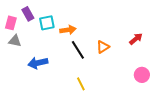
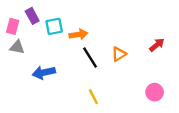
pink circle: (142, 75) -> (155, 92), moved

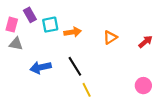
orange triangle: (119, 54) -> (110, 37), moved
black line: (90, 58) -> (75, 66), moved

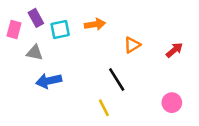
orange arrow: (73, 32) -> (95, 24), moved
gray triangle: (16, 44) -> (35, 53), moved
black line: (75, 66) -> (117, 80), moved

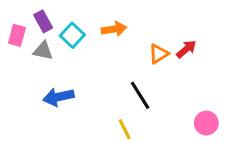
cyan square: (60, 29) -> (72, 35), turned -36
red arrow: (174, 50) -> (186, 49), moved
gray triangle: (35, 53) -> (43, 51), moved

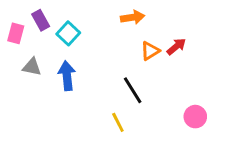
orange arrow: (114, 29) -> (133, 17), moved
gray triangle: (43, 51) -> (32, 67), moved
blue arrow: (59, 97) -> (67, 76), moved, turned 96

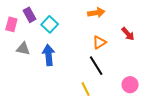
red arrow: (176, 47) -> (128, 34), turned 88
orange triangle: (150, 51) -> (99, 42), moved
pink circle: (195, 117) -> (130, 85), moved

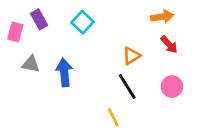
orange arrow: (96, 13) -> (162, 17), moved
cyan square: (50, 24) -> (82, 22), moved
pink circle: (130, 85) -> (172, 87), moved

